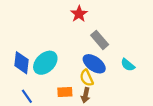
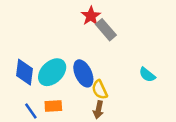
gray rectangle: (100, 40) -> (106, 30), moved
blue ellipse: (94, 64) -> (83, 73), moved, turned 30
orange rectangle: (65, 92) -> (53, 106), moved

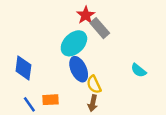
cyan ellipse: (52, 72) -> (74, 43), moved

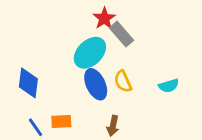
cyan semicircle: (139, 70) -> (169, 86), turned -56
yellow semicircle: (94, 84) -> (123, 81), moved

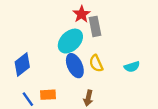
gray rectangle: (121, 34) -> (95, 26), turned 30
blue diamond: (28, 83) -> (22, 65), turned 45

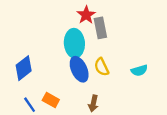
cyan ellipse: (70, 41) -> (74, 43), turned -50
orange rectangle: (48, 95) -> (51, 100), turned 32

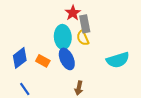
yellow semicircle: (102, 67) -> (83, 38), moved
cyan semicircle: (139, 70) -> (118, 60), size x1.6
orange rectangle: (51, 100) -> (43, 61), moved

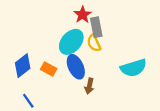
cyan ellipse: (63, 37) -> (71, 42), turned 45
brown arrow: (79, 88) -> (89, 86), moved

